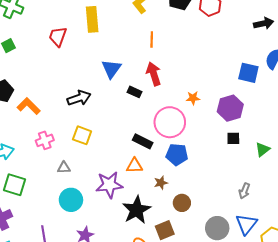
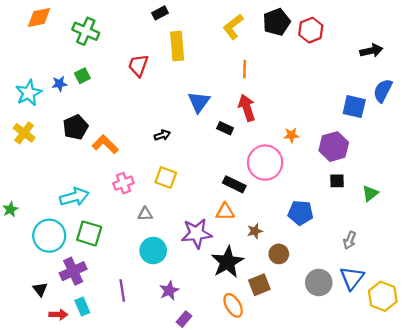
black arrow: (79, 98) -> (162, 135), size x0.6
blue pentagon: (177, 154) -> (301, 213), moved

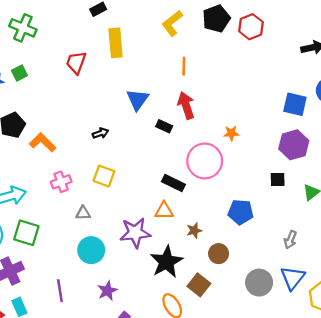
purple hexagon: (334, 147) -> (294, 145), moved
brown square: (259, 285) -> (199, 285), turned -30

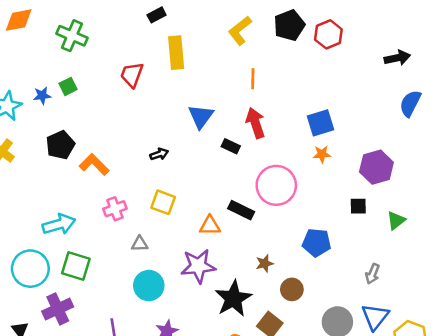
blue square: (295, 104) -> (321, 123), moved, turned -30
orange star: (231, 133) -> (322, 154), moved
orange triangle: (164, 211) -> (210, 226), moved

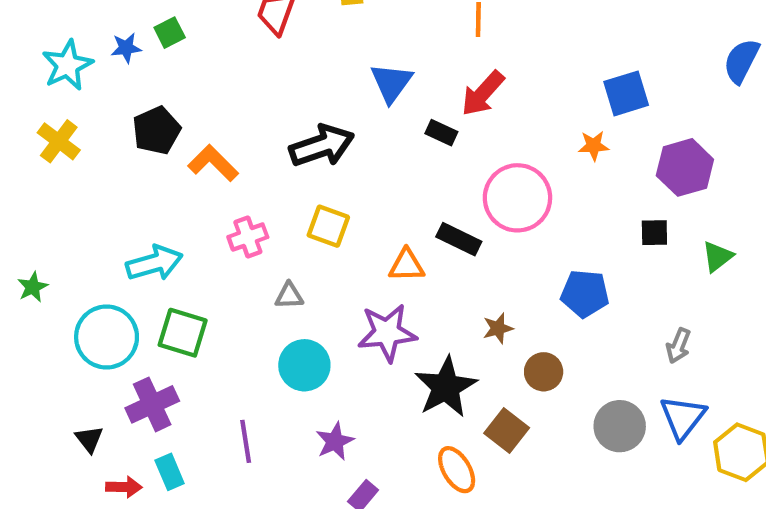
red arrow: (255, 123) -> (483, 93), turned -120
blue square: (321, 123) -> (626, 93), moved
black arrow: (159, 154) -> (322, 146), size x2.0

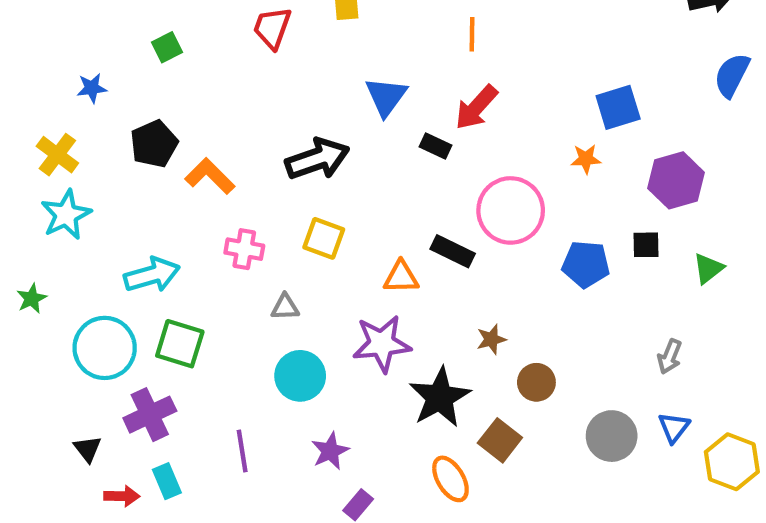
blue star: (126, 48) -> (92, 88), moved
cyan star: (67, 65) -> (66, 215), moved
pink cross: (248, 237) -> (244, 249), turned 30
blue pentagon: (585, 294) -> (586, 264), moved
blue triangle: (683, 417) -> (674, 427), size x0.7

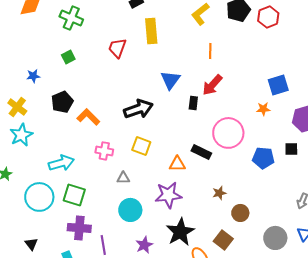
black rectangle: (435, 146) -> (193, 103), turned 72
black star: (440, 397) -> (180, 232), moved
purple cross: (150, 415) -> (79, 228), moved, turned 30

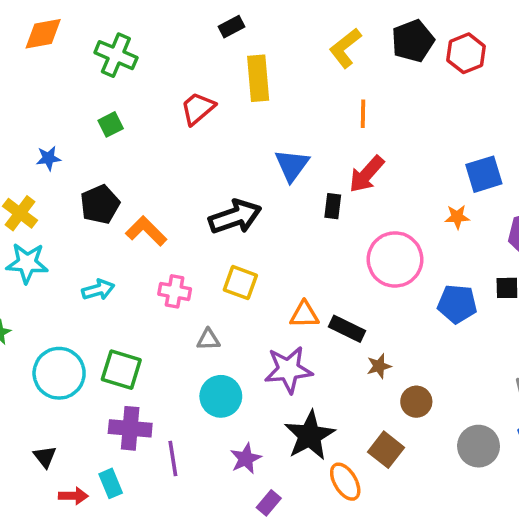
red trapezoid: (117, 48) -> (198, 108), turned 30
cyan star: (21, 135) -> (27, 263), turned 30
black rectangle: (201, 152) -> (347, 329), moved
cyan arrow: (61, 163) -> (98, 290), moved, size x0.7

